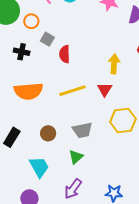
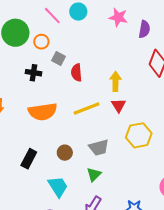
yellow arrow: (114, 64) -> (116, 81), moved

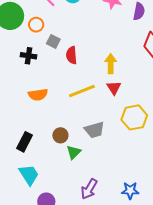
orange semicircle: (43, 112) -> (38, 95), size x0.7
green triangle: (94, 174) -> (74, 152), moved
cyan trapezoid: (58, 187) -> (29, 175), moved

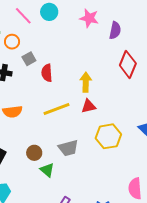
gray square: (53, 41) -> (29, 59), turned 32
red triangle: (114, 88) -> (89, 106), turned 49
green triangle: (74, 152) -> (47, 170), turned -35

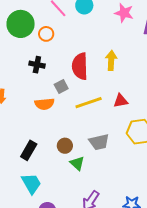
gray square: (29, 59) -> (61, 87), moved
red semicircle: (47, 73) -> (80, 66), size x1.5
yellow arrow: (86, 82) -> (111, 60), moved

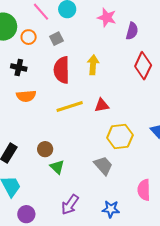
gray square: (61, 87) -> (56, 39), moved
orange semicircle: (44, 104) -> (26, 96), moved
gray trapezoid: (99, 142) -> (103, 166), moved, turned -120

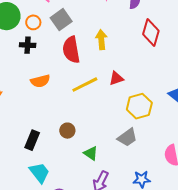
gray square: (56, 39) -> (61, 20), size x1.5
black cross: (19, 68) -> (28, 45), moved
gray trapezoid: (103, 166) -> (127, 137), turned 105
green triangle: (57, 167) -> (91, 153), moved

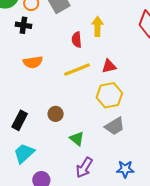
red semicircle: (71, 50) -> (77, 40), moved, size x0.6
yellow hexagon: (139, 106) -> (109, 95), moved
cyan trapezoid: (39, 173) -> (24, 153), turned -100

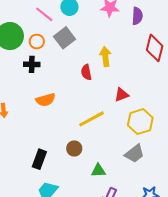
yellow line: (77, 70) -> (91, 119), moved
yellow hexagon: (109, 95) -> (140, 122), moved
green triangle: (77, 139) -> (98, 170), turned -35

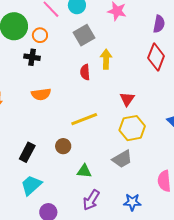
purple semicircle: (137, 16) -> (159, 24), moved
gray square: (65, 38) -> (84, 35), moved
red triangle: (122, 95) -> (127, 99), moved, turned -42

